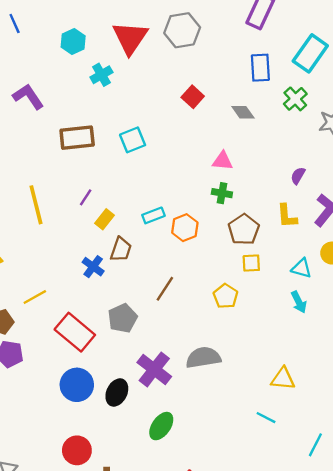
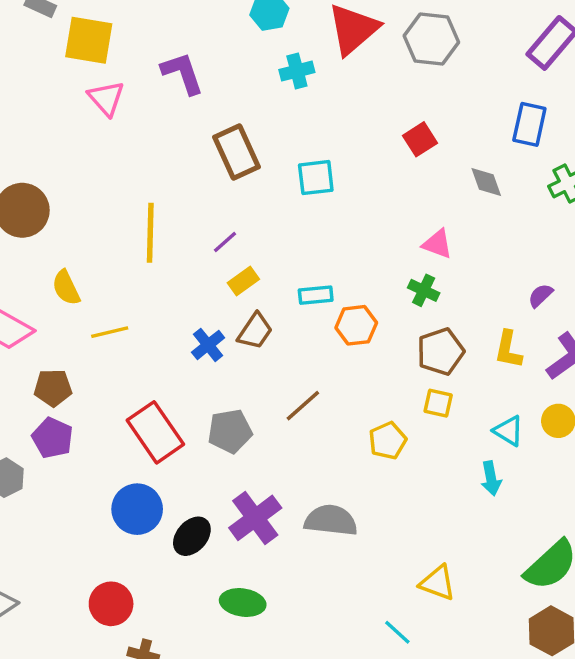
brown rectangle: (77, 138) -> (237, 152), turned 56
yellow line: (35, 297) -> (110, 332), moved
green ellipse: (161, 426) -> (243, 603), turned 48

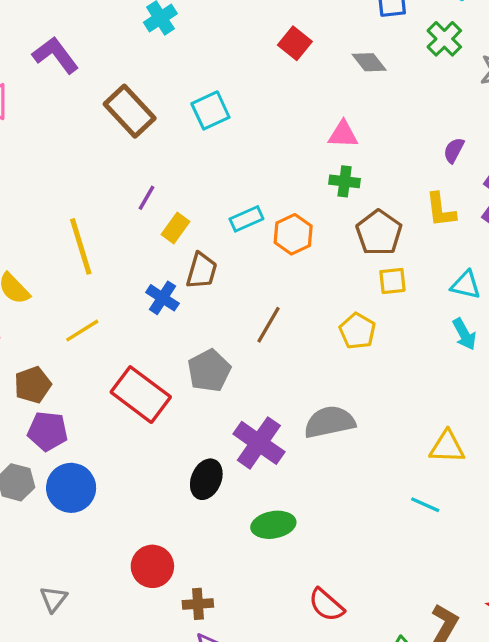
yellow line: (150, 233) -> (81, 246), moved
yellow line: (110, 332) -> (82, 331), moved
blue circle: (137, 509) -> (71, 488), moved

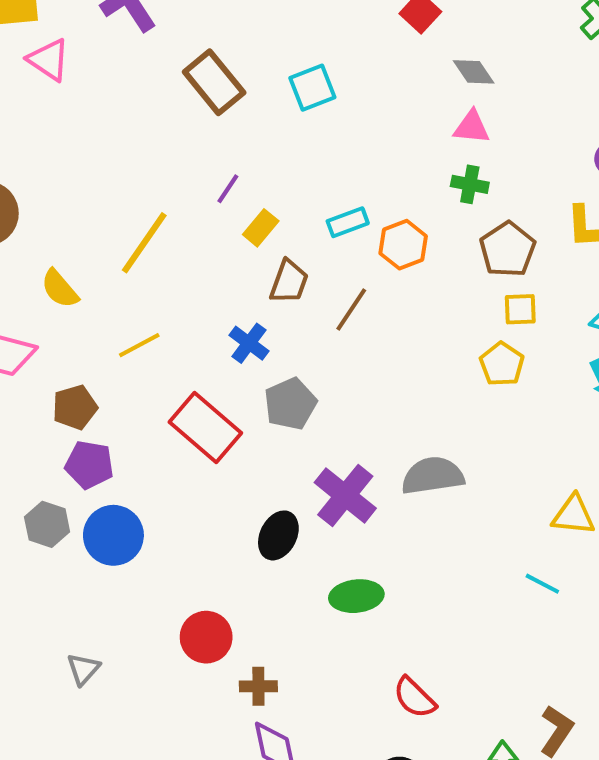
gray diamond: (369, 62) -> (474, 72), moved
yellow line: (81, 246) -> (144, 243), turned 48
blue cross: (162, 298) -> (249, 343), moved
brown line: (269, 325) -> (351, 309), moved
yellow pentagon: (357, 331) -> (502, 364), moved

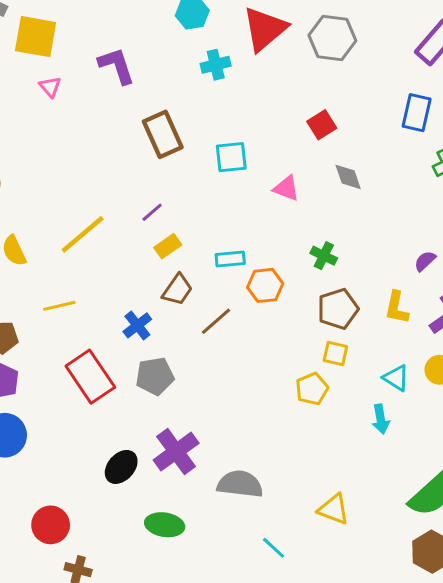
pink triangle: (49, 60) -> (50, 87), size x0.7
pink triangle: (472, 127) -> (286, 188), moved
gray semicircle: (433, 476) -> (240, 484), moved
cyan line: (542, 584) -> (274, 548), moved

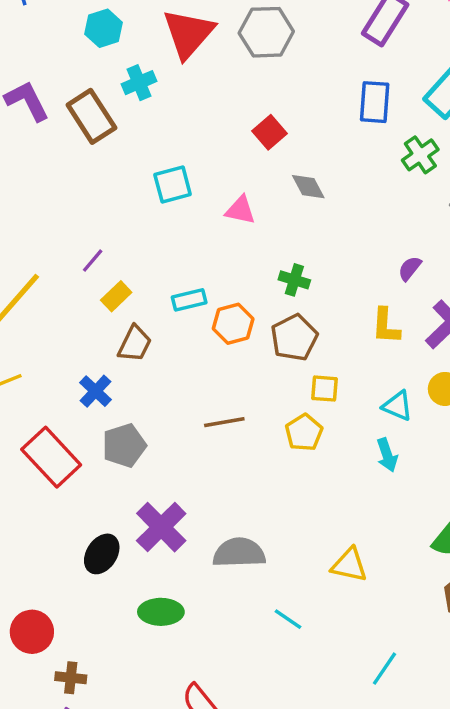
brown rectangle: (163, 134) -> (91, 116), moved
brown pentagon: (338, 309) -> (294, 338), moved
brown line: (216, 321) -> (224, 422), moved, turned 40

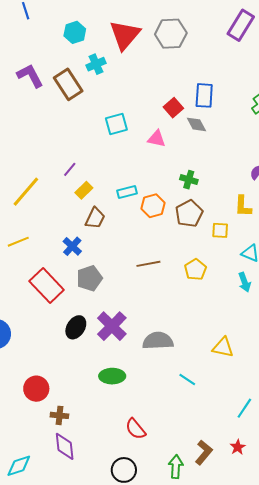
blue rectangle: (375, 102) -> (204, 95), moved
red square: (269, 132) -> (173, 108), moved
yellow square: (324, 389) -> (220, 230), moved
black ellipse: (102, 554) -> (76, 327), moved

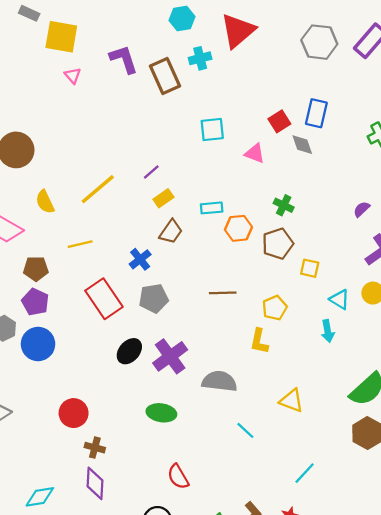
gray hexagon: (171, 34) -> (319, 42), moved
yellow L-shape: (243, 206) -> (259, 341), moved

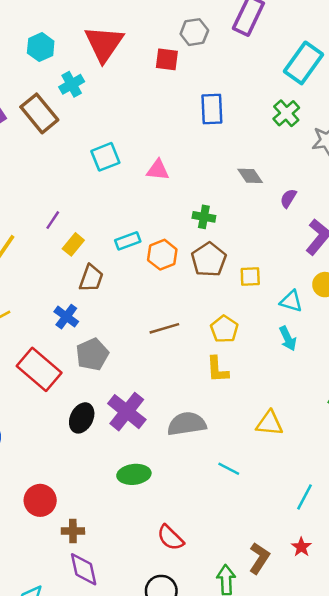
gray hexagon: (319, 42) -> (194, 32), size x0.7
red square: (279, 121) -> (167, 59), moved, turned -35
gray diamond: (302, 145) -> (250, 176), moved

